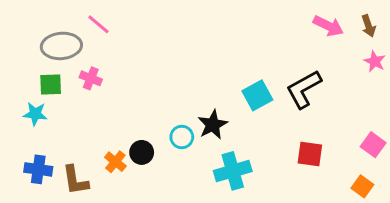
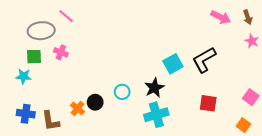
black star: (213, 125) -> (154, 88), moved

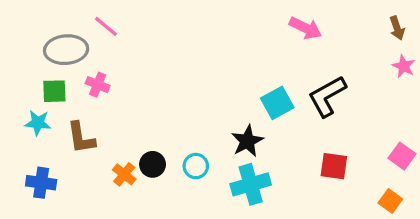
pink arrow: (221, 17) -> (306, 28), moved
cyan circle: (122, 92) -> (196, 166), moved
brown L-shape: (51, 121) -> (81, 138), moved

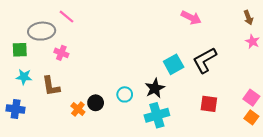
green square: (54, 91) -> (20, 50), moved
cyan circle: (196, 166) -> (125, 94), moved
blue cross: (41, 183) -> (16, 109), moved
orange square: (390, 201) -> (251, 117), moved

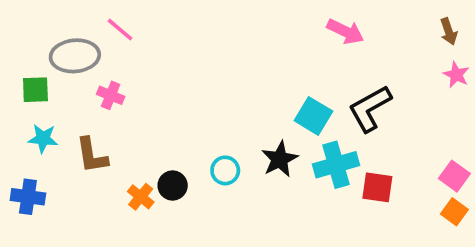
cyan square: (174, 64) -> (313, 116), turned -30
cyan cross: (157, 115) -> (336, 165), moved

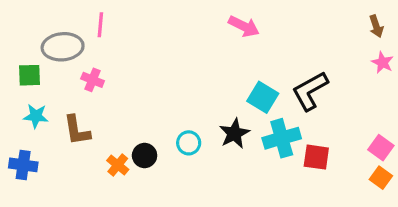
pink line: (120, 30) -> (100, 25), turned 55
pink arrow: (345, 31) -> (244, 26), moved

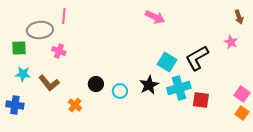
pink star: (383, 63) -> (231, 42), moved
brown L-shape: (77, 130) -> (49, 83), turned -30
black circle: (145, 156) -> (96, 84), moved

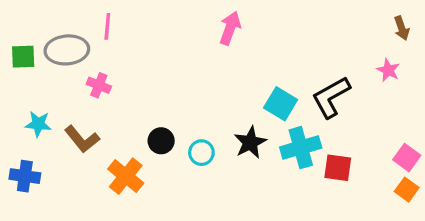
pink arrow: (155, 17) -> (230, 28), moved, turned -96
green square: (19, 48) -> (23, 57), moved
orange cross: (75, 105) -> (126, 176), size x1.5

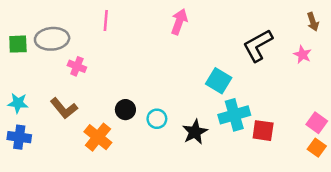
pink line: (107, 26) -> (106, 20), moved
black L-shape: (331, 97) -> (258, 45), moved
cyan star: (38, 124) -> (18, 103), moved
black star: (250, 142) -> (195, 132), moved

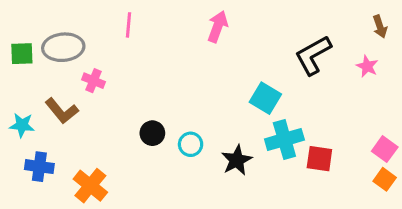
brown L-shape: (64, 108) -> (62, 111), moved
blue cross: (19, 137) -> (39, 167), moved
orange cross: (98, 137) -> (90, 186), moved

